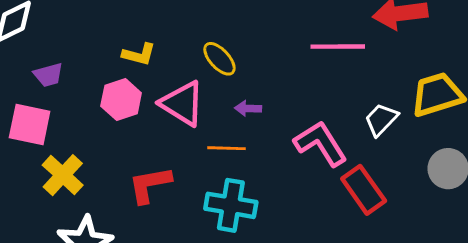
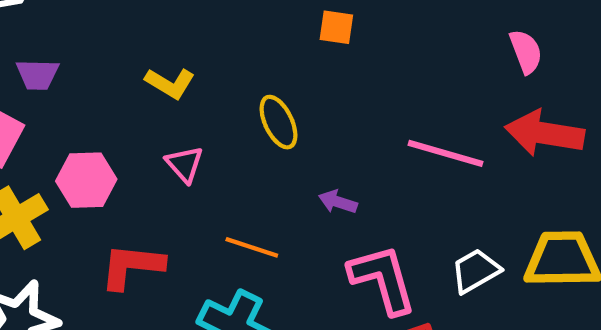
pink hexagon: (121, 99) -> (86, 180), moved
pink triangle: (182, 103) -> (185, 164), moved, size x0.6
purple arrow: (248, 108) -> (338, 202), moved

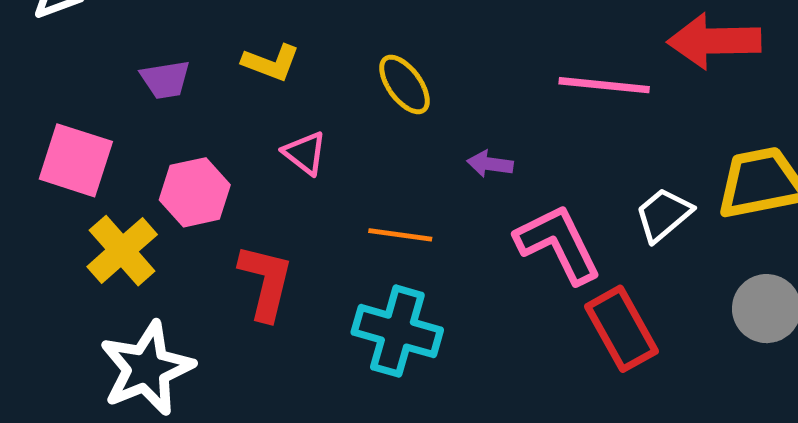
purple trapezoid: (37, 75) -> (165, 80), moved
red L-shape: (132, 266) -> (266, 282), turned 108

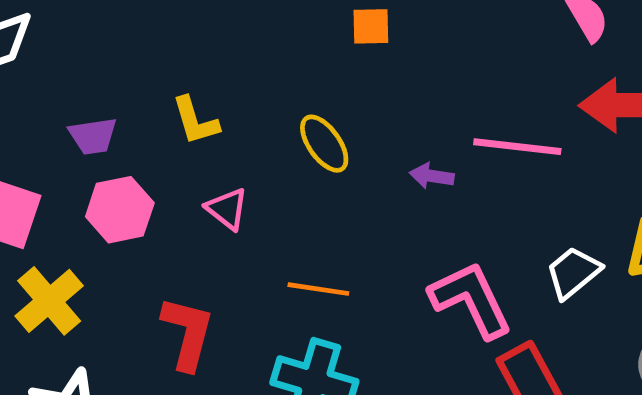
yellow L-shape: (271, 63) -> (195, 121), turned 52
purple arrow: (490, 164) -> (432, 176), moved
pink hexagon: (195, 192) -> (120, 210), moved

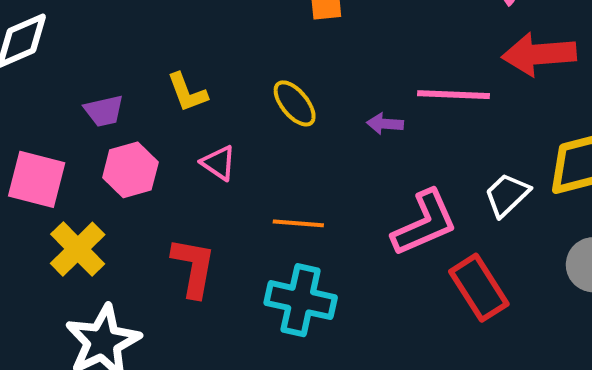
pink L-shape: (471, 300) -> (424, 223), turned 96

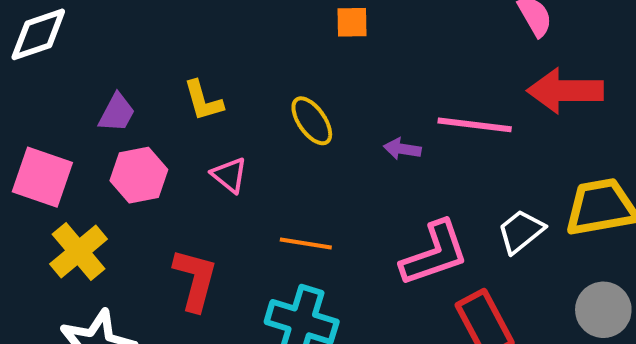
purple trapezoid: (104, 111) -> (117, 113), turned -54

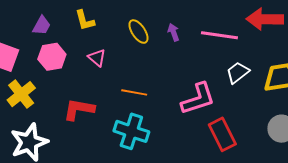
purple arrow: (402, 149) -> (173, 32), moved, turned 60
white trapezoid: (521, 231) -> (238, 73), moved
red L-shape: (195, 280) -> (79, 109), turned -96

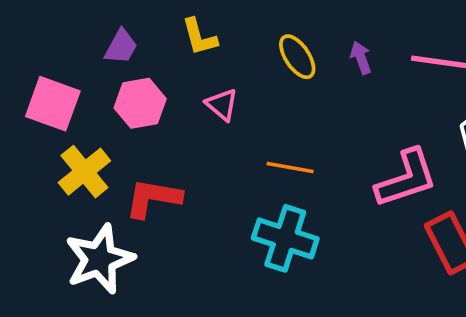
red L-shape: (79, 109) -> (153, 198), moved

